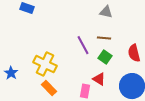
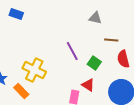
brown line: (104, 38) -> (111, 40), moved
orange rectangle: (49, 88) -> (21, 91), moved

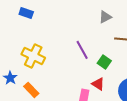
gray triangle: (95, 18) -> (105, 17), turned -40
yellow cross: (34, 70) -> (33, 56), moved

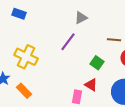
gray triangle: (105, 17) -> (81, 18), moved
purple line: (82, 50) -> (68, 42), moved, turned 66

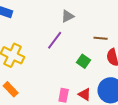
red triangle: (91, 85) -> (85, 94), moved

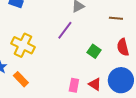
brown line: (101, 38) -> (116, 18), moved

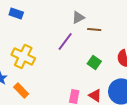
brown line: (116, 18) -> (94, 29), moved

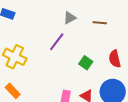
brown line: (94, 29) -> (100, 23), moved

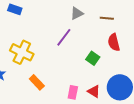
red semicircle: (115, 59) -> (114, 42), moved
orange rectangle: (13, 91) -> (37, 82), moved

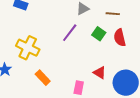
green square: (93, 58) -> (99, 34), moved
red triangle: (94, 91) -> (100, 73), moved

